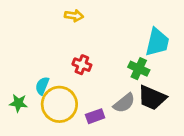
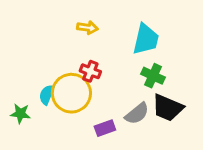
yellow arrow: (74, 16) -> (87, 28), moved
cyan trapezoid: (157, 42) -> (146, 39), moved
yellow circle: (59, 104) -> (71, 93), moved

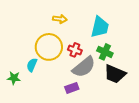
red cross: (90, 71) -> (75, 50), moved
yellow circle: (71, 93) -> (49, 47), moved
gray semicircle: (137, 114) -> (84, 67), moved, size x1.4

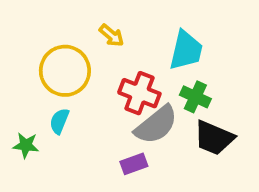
yellow arrow: (60, 19) -> (112, 35), turned 32
yellow circle: (49, 47) -> (65, 71), moved
red cross: (75, 50) -> (139, 93), size x1.5

